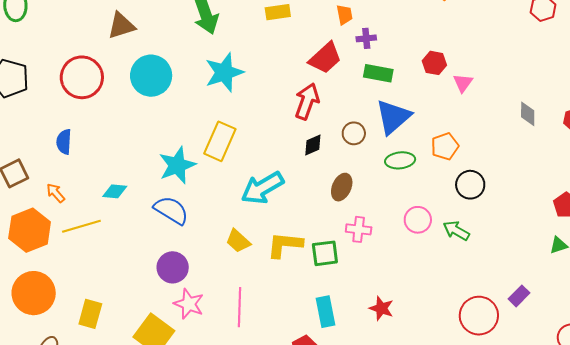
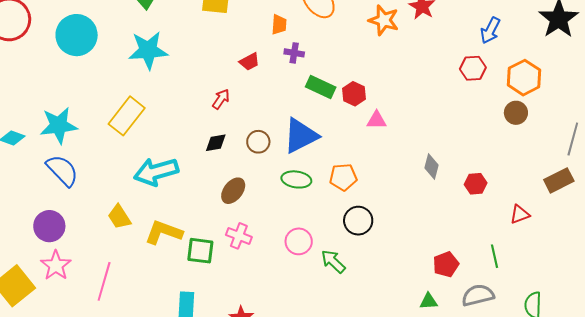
red trapezoid: (325, 58) -> (249, 62), size x0.6
green rectangle: (378, 73) -> (321, 87), moved
pink triangle: (463, 83) -> (377, 120), turned 40
red arrow: (307, 101) -> (221, 99), size x0.6
cyan star: (177, 165) -> (59, 125), moved

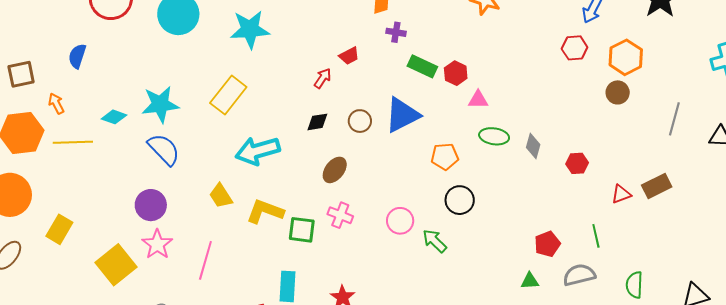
red trapezoid: (249, 62) -> (349, 56), moved
green ellipse: (296, 179) -> (494, 136), moved
brown rectangle: (559, 180) -> (657, 186), moved

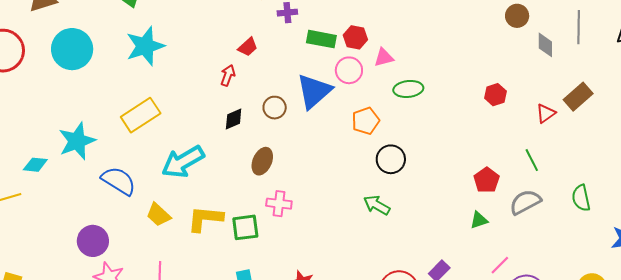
yellow rectangle: (228, 95) -> (141, 115), turned 33
gray diamond: (533, 146) -> (545, 45), moved
blue semicircle: (164, 149) -> (119, 181), moved
pink circle: (400, 221) -> (349, 70), moved

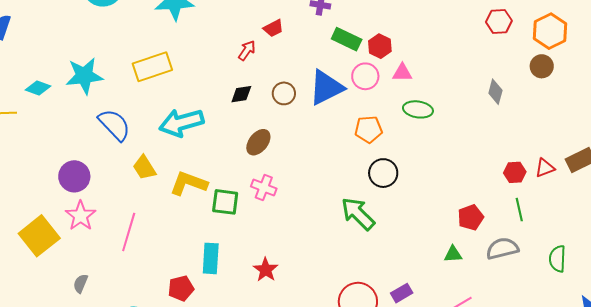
gray diamond: (545, 45) -> (495, 92), moved
red hexagon: (495, 95) -> (515, 172), moved
green arrow: (377, 205) -> (358, 214), size x1.4

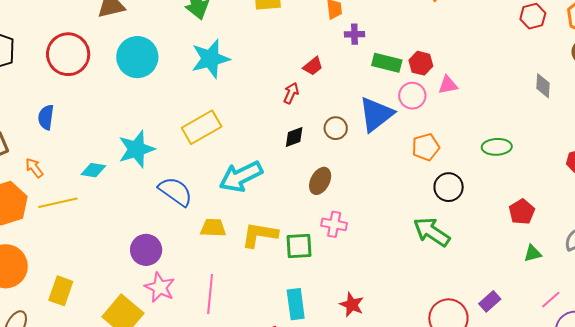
green ellipse: (418, 109) -> (497, 147), moved
yellow trapezoid: (144, 168) -> (213, 228), turned 136
red pentagon: (471, 217) -> (522, 212), moved

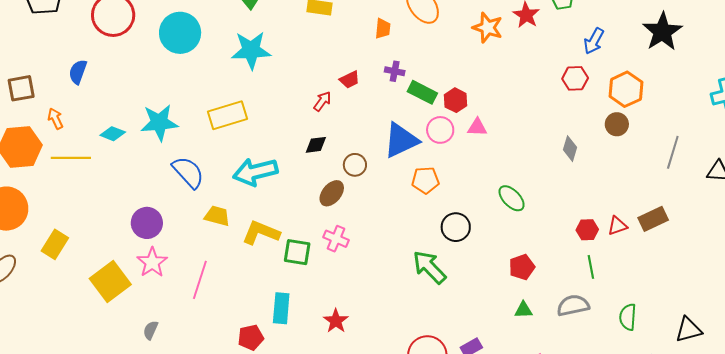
purple cross: (354, 34) -> (395, 71), moved
brown circle: (336, 128) -> (355, 165), moved
orange pentagon: (426, 147) -> (425, 180), moved
green ellipse: (497, 147) -> (512, 198), turned 36

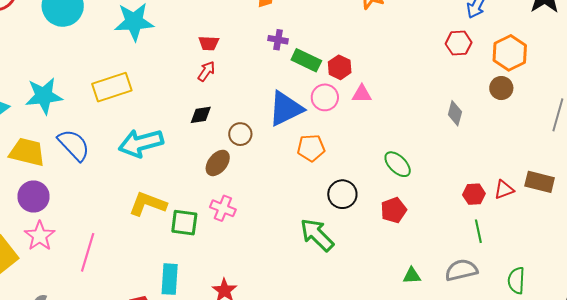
red trapezoid: (350, 80) -> (209, 43), moved, turned 30
yellow trapezoid: (217, 216) -> (27, 152), moved, size x1.4
brown rectangle: (653, 219) -> (540, 182), turned 40
red pentagon: (522, 267) -> (394, 210), moved

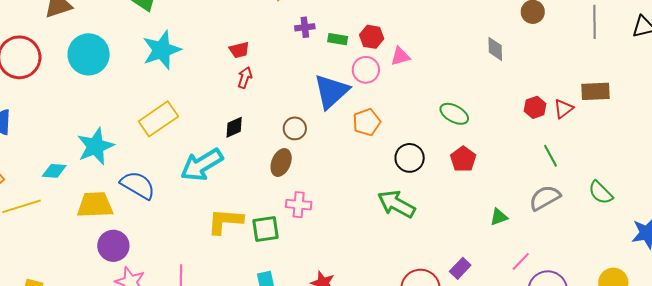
green rectangle: (306, 60) -> (338, 39), size x0.7
black diamond: (201, 115) -> (234, 127), moved
red hexagon: (474, 194) -> (535, 107), moved
green semicircle: (516, 281) -> (601, 193), turned -32

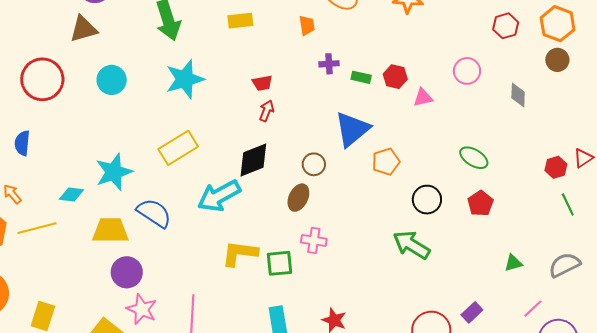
cyan circle: (89, 54) -> (112, 80), size x0.7
pink circle: (366, 70) -> (467, 71), moved
red hexagon: (535, 107) -> (556, 167), moved
black diamond: (234, 127) -> (253, 160), size x1.6
gray semicircle: (545, 198) -> (565, 265), moved

